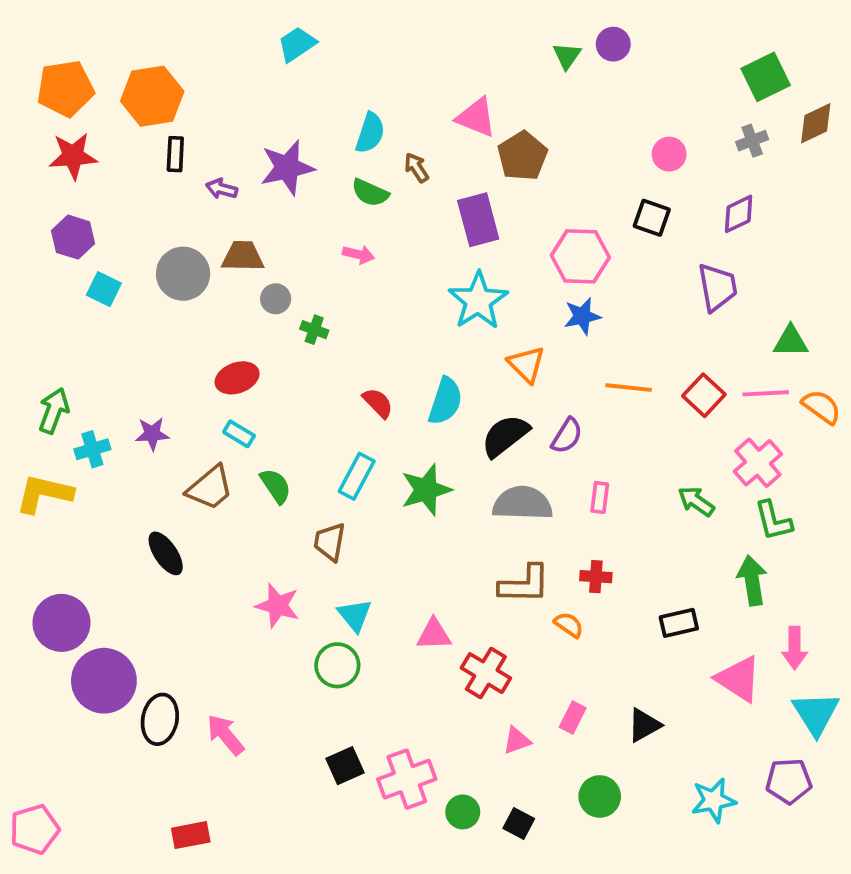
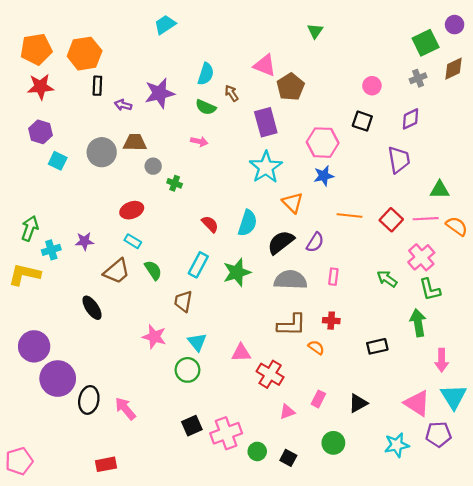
purple circle: (613, 44) -> (455, 25), moved
pink triangle: (739, 679) -> (417, 403), moved

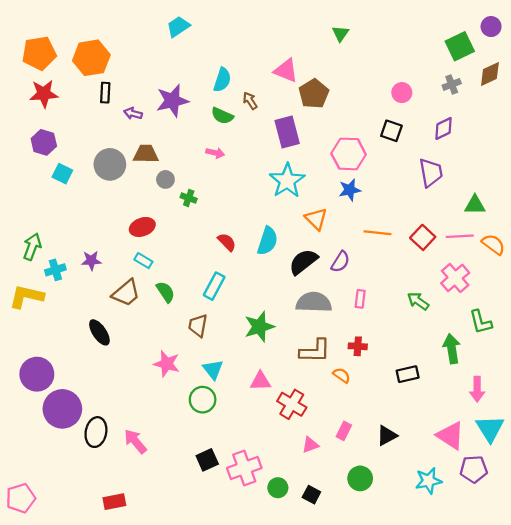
green star: (237, 272) -> (259, 327), moved
green L-shape: (430, 289) -> (481, 322), moved

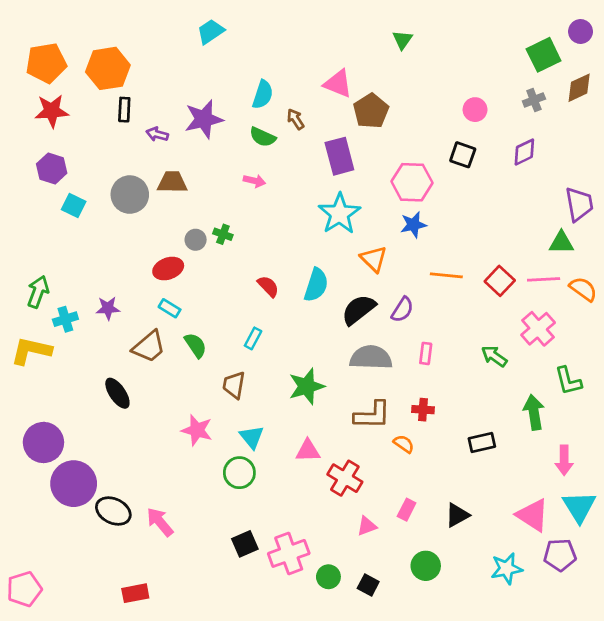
purple trapezoid: (431, 173) -> (579, 204), moved
gray circle: (165, 179) -> (196, 240), moved
cyan rectangle: (214, 286) -> (253, 338), size x0.7
black ellipse: (96, 432) -> (113, 511), turned -76

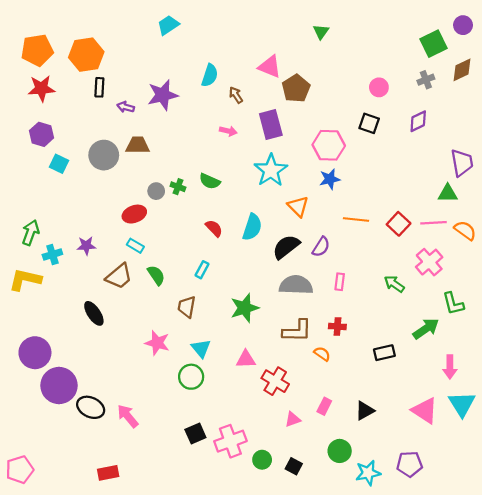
green semicircle: (263, 137) -> (210, 181), moved
pink arrow: (254, 181) -> (228, 131), moved
green arrow: (534, 412) -> (426, 329), turned 64
purple pentagon: (560, 555) -> (409, 464), moved
cyan star: (507, 569) -> (368, 473), moved

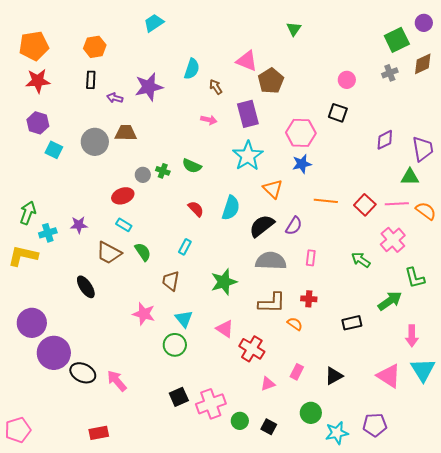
orange hexagon: (86, 55) -> (95, 47), moved, size x0.7
purple diamond: (418, 121) -> (385, 140), moved
brown trapezoid: (119, 276) -> (109, 253), turned 68
pink triangle: (246, 359) -> (225, 329), turned 36

